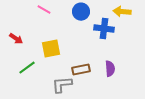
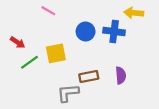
blue circle: (81, 12) -> (86, 32), moved
green line: (27, 68) -> (30, 62), moved

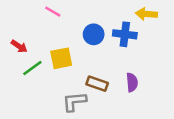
brown rectangle: (89, 76) -> (97, 84), turned 30

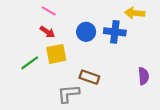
red arrow: (19, 46) -> (47, 32), moved
purple semicircle: (132, 82) -> (144, 76), moved

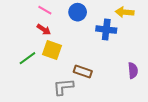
blue circle: (86, 32) -> (78, 12), moved
yellow square: (56, 54) -> (52, 50), turned 30

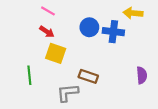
blue circle: (78, 12) -> (89, 27), moved
green line: (27, 58) -> (29, 75), moved, turned -60

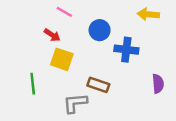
pink line: (48, 11) -> (64, 12), moved
blue cross: (113, 32) -> (126, 50), moved

